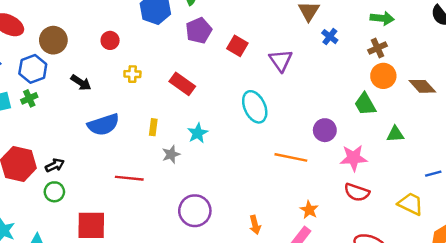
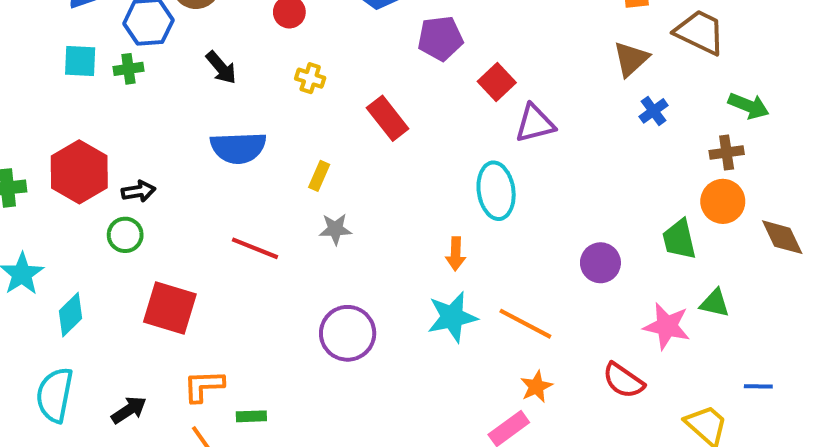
purple triangle: (281, 60) -> (535, 123), moved, turned 35
cyan star: (198, 133) -> (452, 317), moved, size x1.4
orange line: (291, 157) -> (525, 324), moved
pink star: (354, 158) -> (667, 326), moved
orange arrow: (255, 225) -> (456, 254), moved

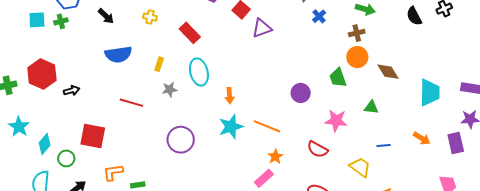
black arrow: (139, 191) -> (72, 91), moved
cyan ellipse: (496, 191) -> (199, 72), moved
green circle: (125, 235) -> (66, 158), moved
green triangle: (715, 303) -> (371, 107), moved

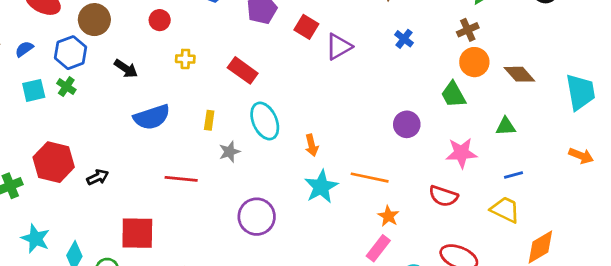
blue cross: (319, 16) -> (404, 39), moved
green cross: (61, 21) -> (66, 87), turned -32
blue line: (384, 146) -> (513, 175), moved

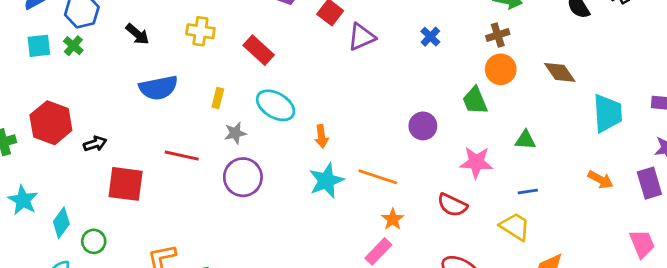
yellow cross: (185, 59) -> (200, 31), size x1.4
brown diamond: (519, 74) -> (560, 72), moved
cyan ellipse: (265, 121) -> (276, 105), turned -42
purple circle: (257, 217) -> (243, 177), moved
red square: (137, 233) -> (126, 184), moved

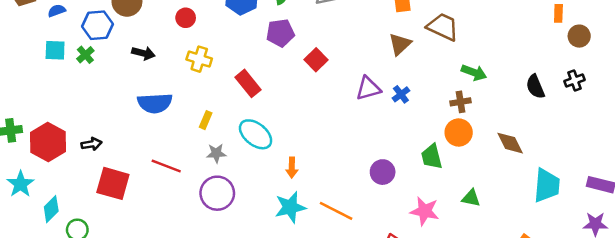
black arrow: (137, 34) -> (143, 53), turned -35
purple triangle: (361, 37) -> (368, 88), moved
red hexagon: (51, 123) -> (48, 142), moved

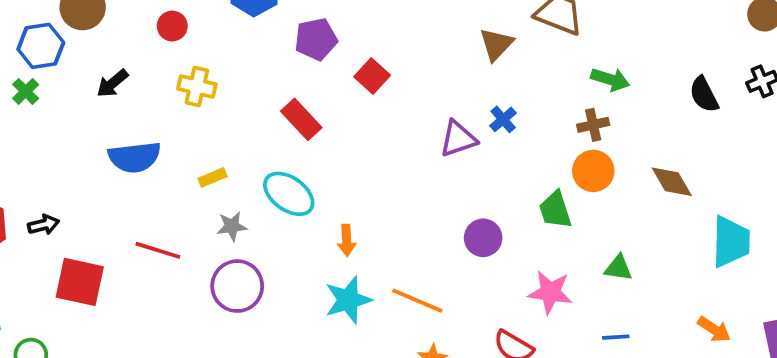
black arrow: (143, 53) -> (112, 83), turned 130
red rectangle: (248, 83) -> (301, 119), moved
purple triangle: (368, 88) -> (458, 139), moved
yellow rectangle: (206, 120) -> (213, 177), turned 48

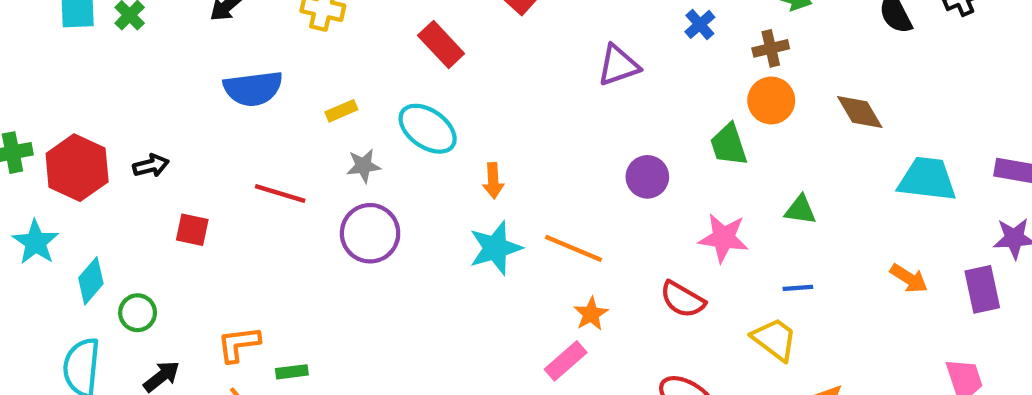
blue cross: (503, 119) -> (700, 24), moved
cyan trapezoid: (731, 242) -> (927, 179), turned -84
red square: (80, 282) -> (192, 230), size x0.6

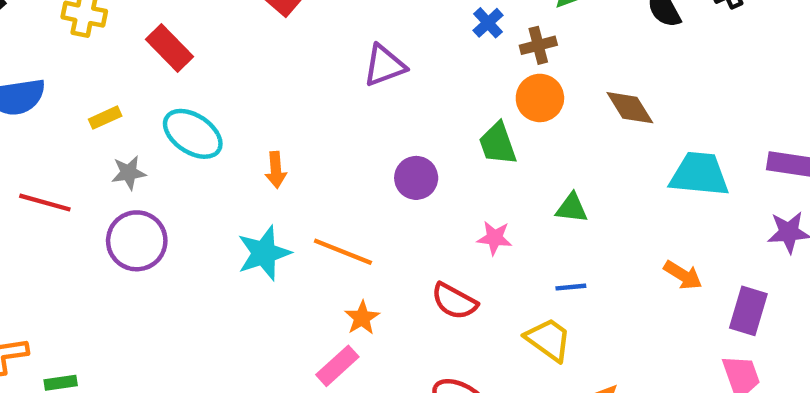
blue cross: (700, 24) -> (488, 23), moved
red rectangle: (441, 45) -> (169, 48), moved
orange arrow: (493, 181) -> (276, 170), moved
pink star: (724, 238) -> (495, 238), size x0.7
purple rectangle: (982, 289) -> (748, 311), moved, turned 30

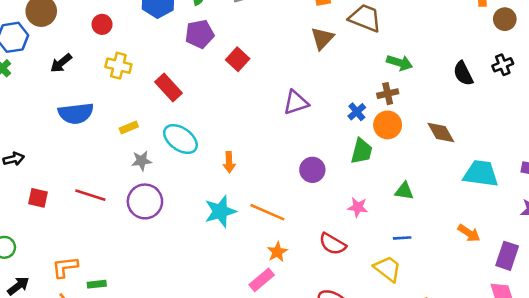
blue cross: (488, 23) -> (357, 112), moved
green trapezoid: (498, 144) -> (362, 151), turned -148
red line: (45, 203) -> (90, 195), moved

